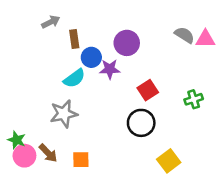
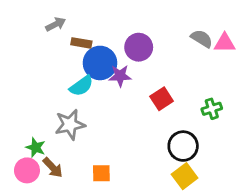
brown rectangle: (74, 39) -> (81, 43), turned -72
blue circle: (91, 57) -> (100, 63), size x1.5
black circle: (141, 123) -> (183, 146), moved
green star: (17, 140) -> (36, 147), moved
orange square: (81, 160) -> (101, 173), moved

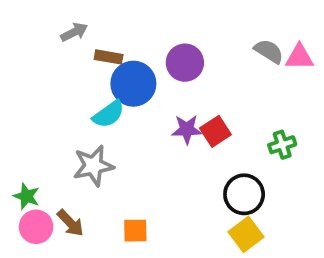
purple star: (120, 76) -> (187, 129), moved
green star: (36, 147) -> (27, 196), moved

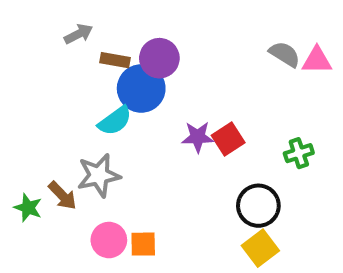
purple circle: (185, 63) -> (159, 58), moved
brown arrow: (70, 223) -> (62, 196), moved
pink circle: (36, 227) -> (109, 240), moved

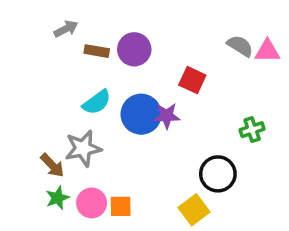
blue circle: (141, 88) -> (141, 114), moved
red square: (228, 139) -> (192, 80), moved, turned -32
green star: (28, 208) -> (57, 198), moved, turned 30
yellow square: (260, 248) -> (194, 210), moved

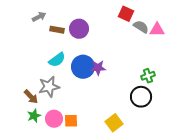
red square: (192, 80) -> (126, 14), moved
black circle: (218, 174) -> (141, 97), moved

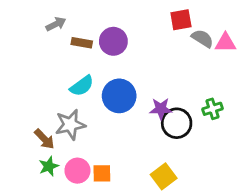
red square: (126, 14) -> (181, 20), turned -35
purple star: (98, 68) -> (161, 109), moved
black circle: (141, 97) -> (177, 123), moved

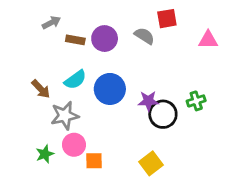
gray semicircle: (202, 38) -> (144, 36), moved
brown arrow: (44, 139) -> (41, 89), moved
pink circle: (77, 171) -> (74, 145), moved

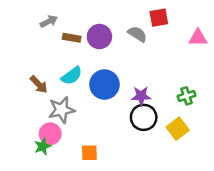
black circle: (163, 114) -> (144, 117), moved
pink circle: (74, 145) -> (50, 134), moved
yellow square: (151, 163) -> (178, 129), moved

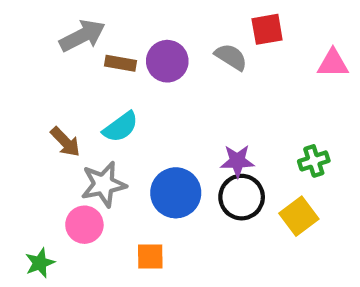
gray arrow: (49, 21) -> (82, 36), size x1.5
blue circle: (104, 85) -> (176, 193), moved
green star: (43, 146) -> (40, 263), moved

